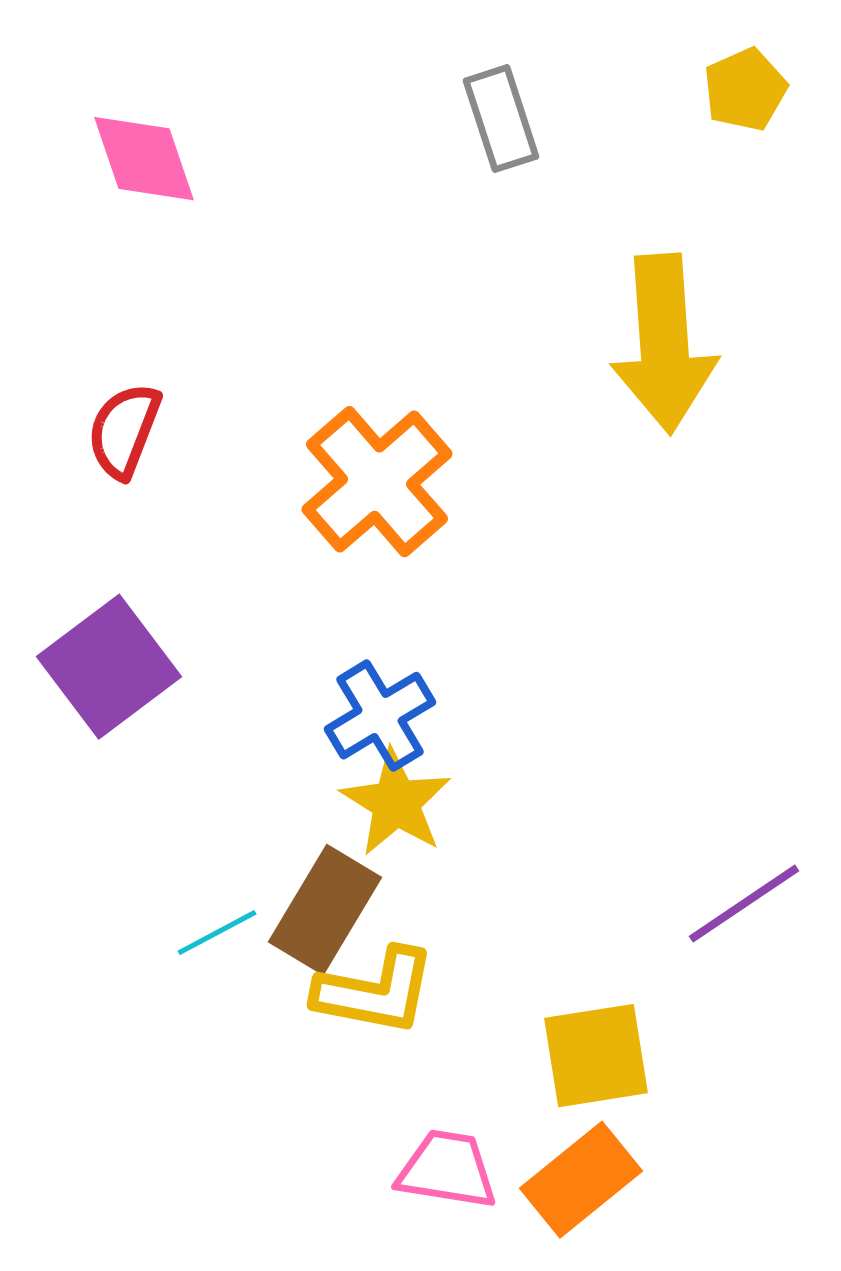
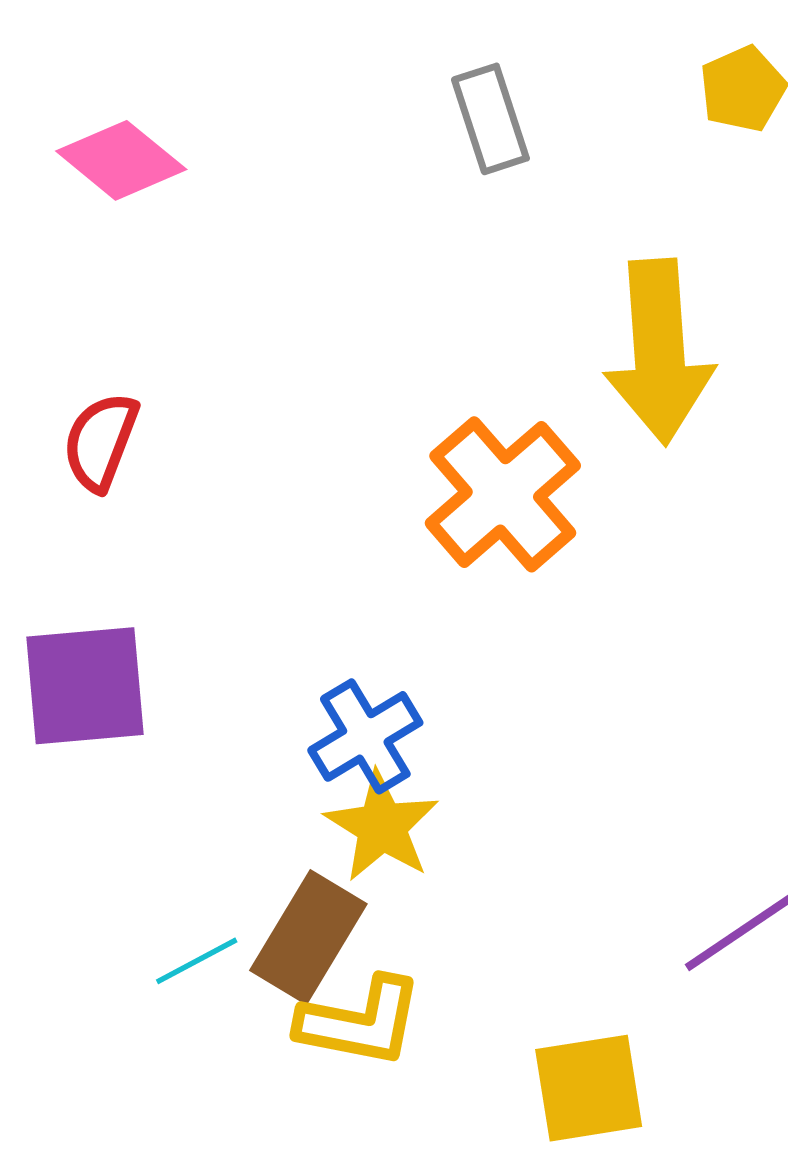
pink diamond: (144, 159) -> (121, 160), turned -32
orange cross: (377, 482) -> (503, 494), moved
purple square: (109, 667) -> (85, 686), turned 32

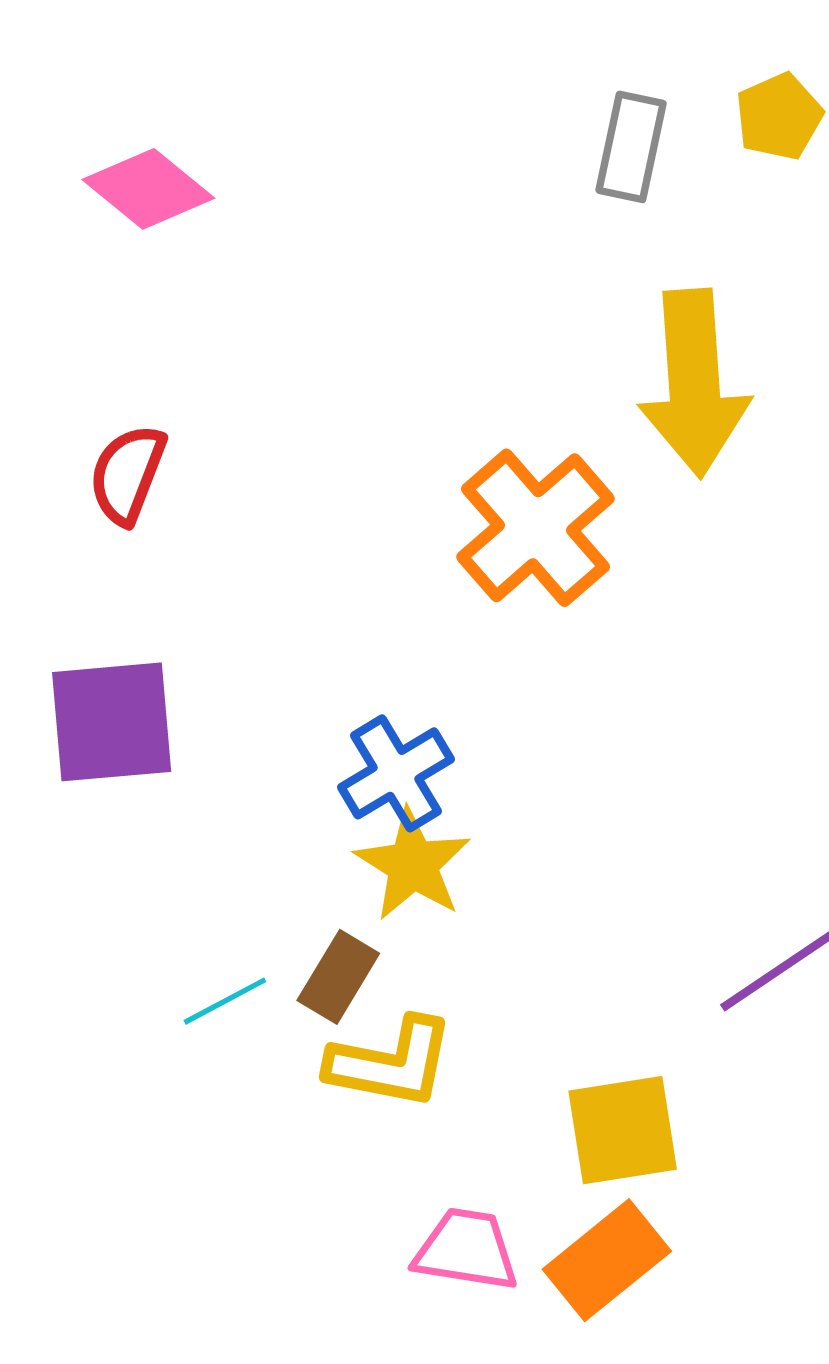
gray rectangle: (490, 119) -> (631, 147), moved, turned 30
brown rectangle: (308, 937) -> (338, 977), size x0.7

